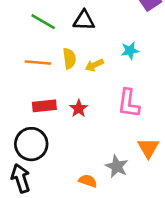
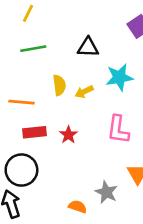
black triangle: (84, 20) -> (88, 47), moved
green line: (43, 22) -> (33, 49), turned -40
cyan star: (130, 51) -> (119, 77), size x1.5
orange line: (38, 62) -> (21, 102), moved

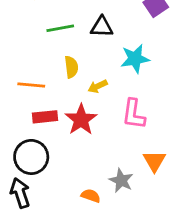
green line: (33, 49) -> (60, 28), moved
yellow arrow: (84, 92) -> (98, 86), moved
red star: (68, 135) -> (81, 120), size x1.6

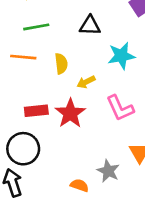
green line: (60, 28) -> (36, 27), moved
orange line: (31, 85) -> (23, 57), moved
pink L-shape: (134, 114) -> (120, 108), turned -32

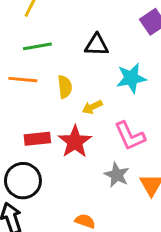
gray star: (108, 171) -> (117, 175), moved

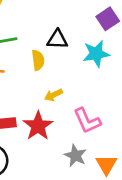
cyan star: (131, 78) -> (96, 54), moved
yellow semicircle: (65, 87) -> (38, 60), moved

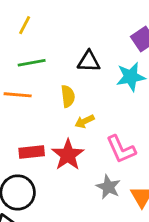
yellow semicircle: (38, 60) -> (68, 96), moved

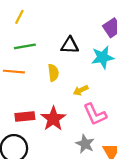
yellow arrow: (85, 121) -> (81, 90), moved

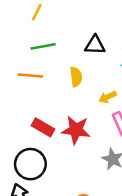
red rectangle: (25, 116) -> (43, 127), turned 36
red star: (53, 119) -> (76, 130), turned -30

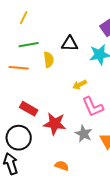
yellow semicircle: (76, 77) -> (49, 60), moved
red star: (76, 130) -> (55, 124), moved

